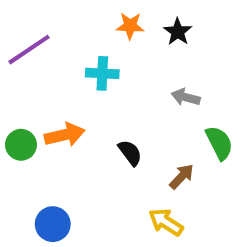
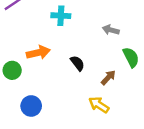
green circle: (21, 145) -> (12, 70), moved

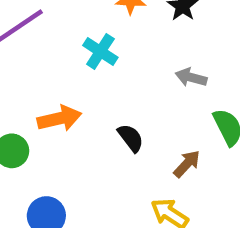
cyan cross: (61, 16) -> (100, 51), turned 30

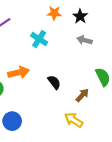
gray arrow: (191, 77) -> (84, 40), moved

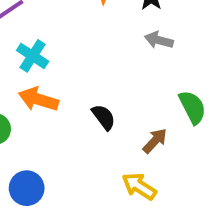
cyan cross: (39, 39) -> (33, 56), moved
orange arrow: (19, 73) -> (38, 99), turned -150

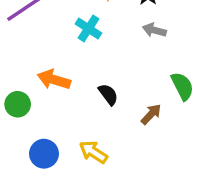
cyan cross: (33, 56) -> (88, 28), moved
yellow arrow: (139, 186) -> (93, 152), moved

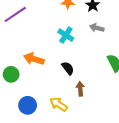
cyan cross: (88, 28) -> (66, 35), moved
brown arrow: (151, 114) -> (80, 89), moved, turned -48

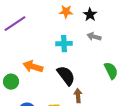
cyan cross: (66, 35) -> (64, 44), turned -35
black semicircle: (68, 68) -> (66, 76), size x1.5

